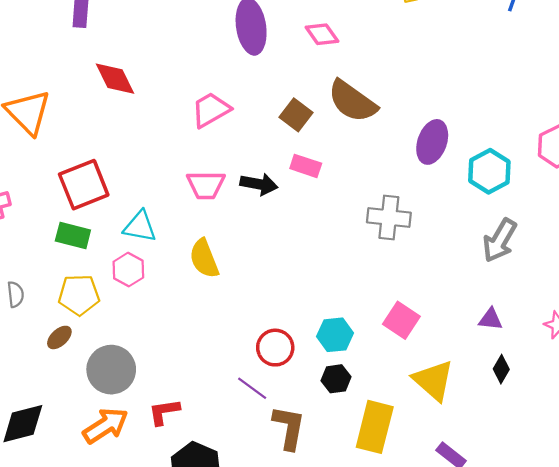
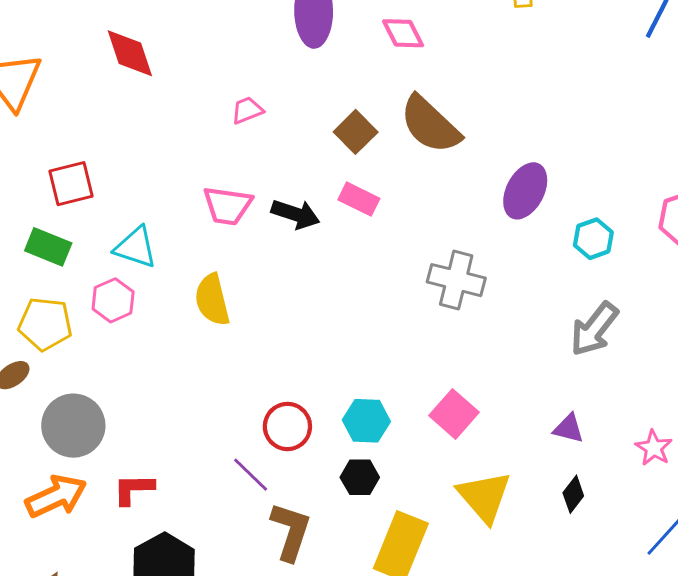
pink trapezoid: (211, 110) -> (247, 110), size x0.6
cyan hexagon: (489, 171) -> (593, 239), size x0.7
red square: (84, 185) -> (71, 184), size x0.7

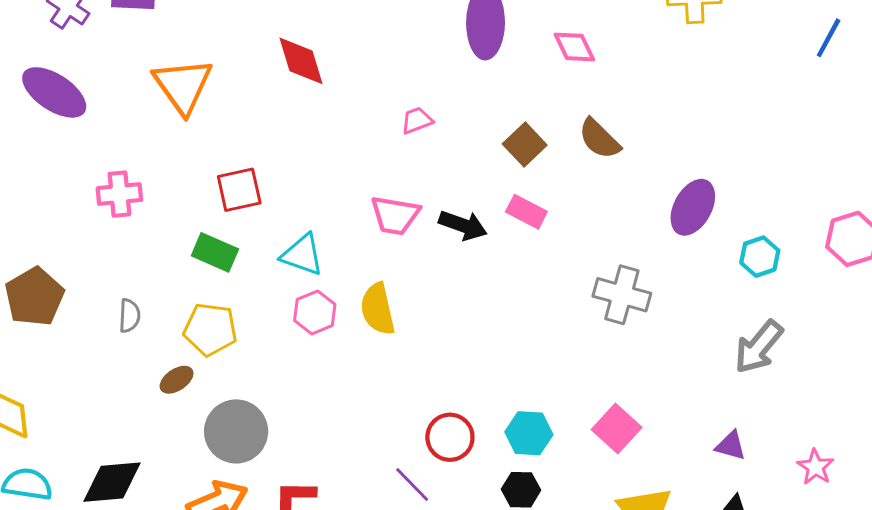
brown semicircle: (430, 125) -> (599, 139), size x0.7
pink hexagon: (113, 300) -> (315, 312), moved

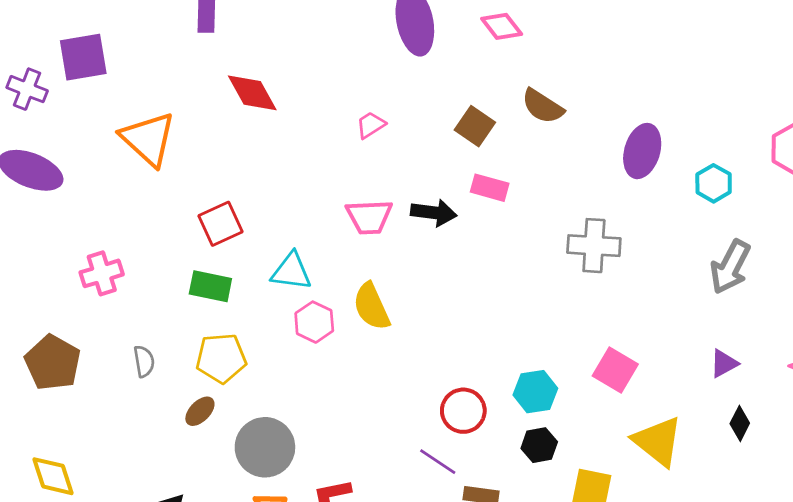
pink cross: (119, 194) -> (102, 273), moved
purple triangle: (731, 446) -> (724, 363), turned -32

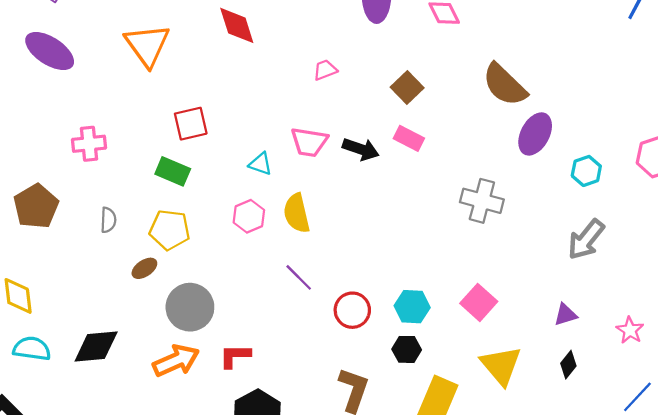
brown semicircle: (543, 106) -> (505, 85), moved, size x1.4
cyan triangle: (291, 271) -> (260, 164), moved, size x0.7
purple line: (438, 462) -> (299, 277), moved

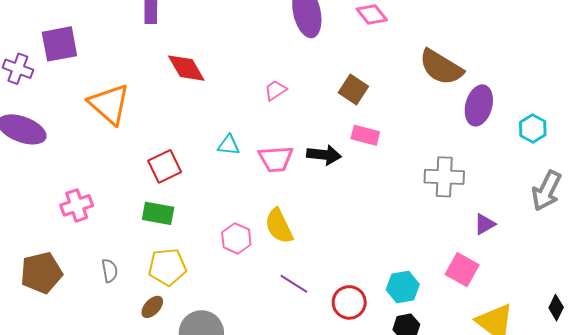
cyan triangle: (260, 164) -> (229, 145), moved
brown pentagon: (36, 206) -> (41, 273), turned 30
purple triangle: (565, 315) -> (485, 224), moved

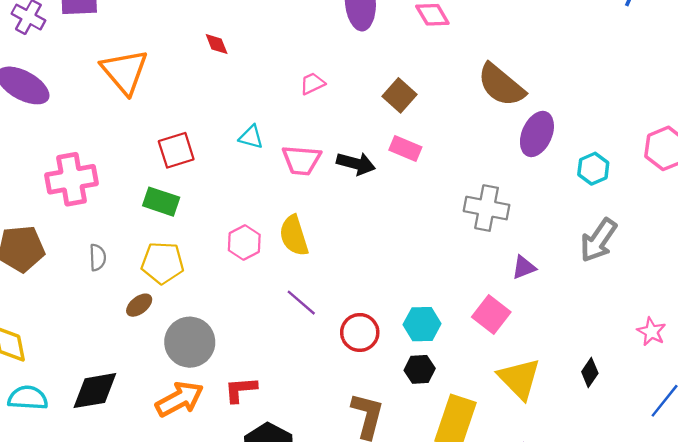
red diamond: (186, 68) -> (217, 44), size x0.6
pink cross: (77, 205) -> (71, 179), size x1.4

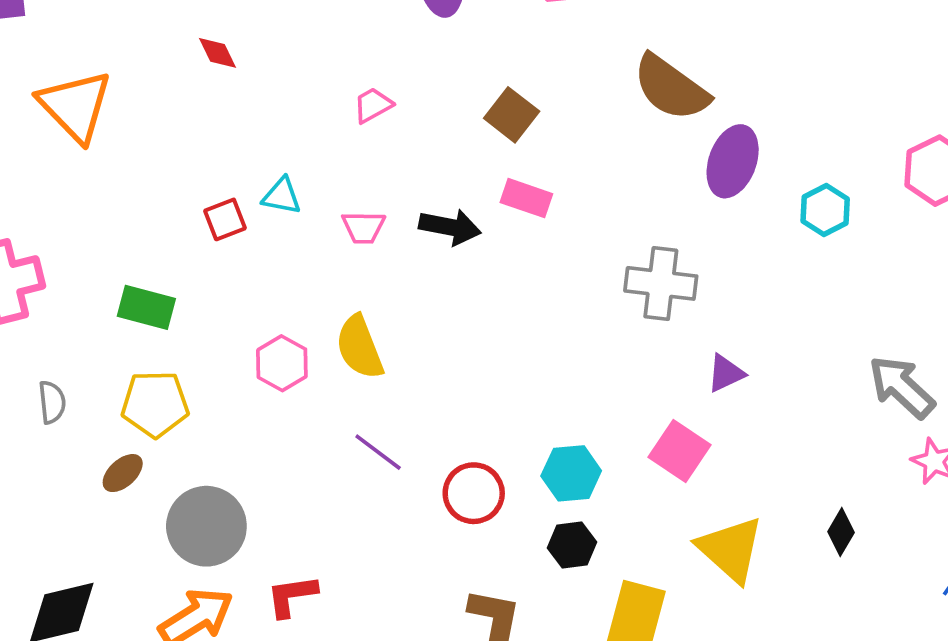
red square: (176, 150) -> (225, 219), moved, size x0.7
pink trapezoid: (301, 160) -> (364, 227), size x0.7
gray arrow: (598, 240) -> (902, 387), moved, turned 102

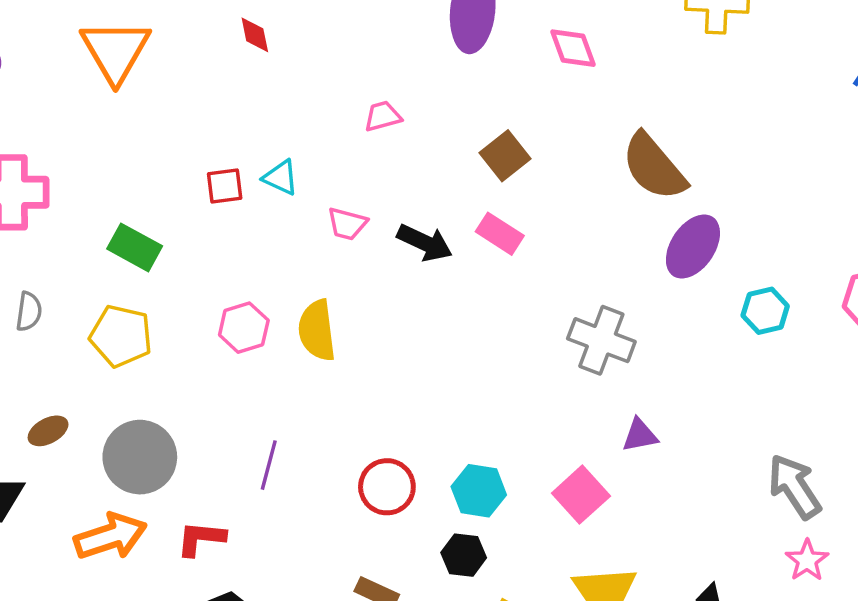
purple line: (378, 452) -> (269, 465), moved, turned 54
brown ellipse: (123, 473) -> (48, 431), moved

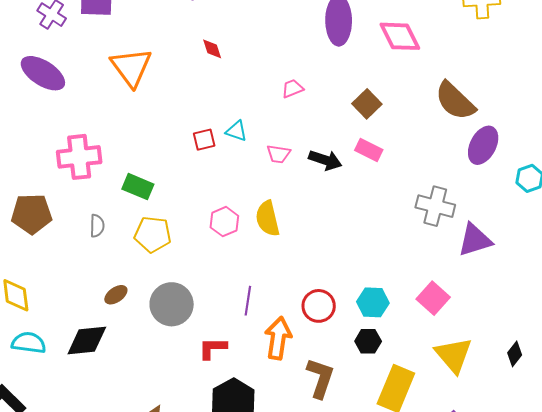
pink diamond: (573, 48) -> (400, 36), size x1.4
green rectangle: (135, 247) -> (138, 187), moved
purple triangle: (640, 435) -> (475, 240), moved, size x1.6
orange arrow: (110, 536) -> (278, 338), moved, turned -57

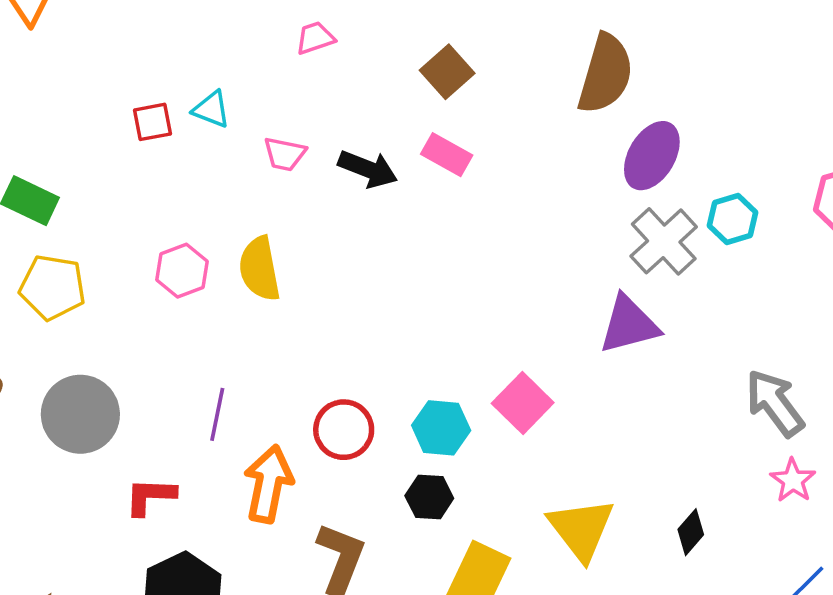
brown semicircle: (455, 101) -> (605, 74), turned -120
gray cross: (435, 206) -> (664, 241), moved, turned 30
pink square: (433, 298) -> (523, 403), moved

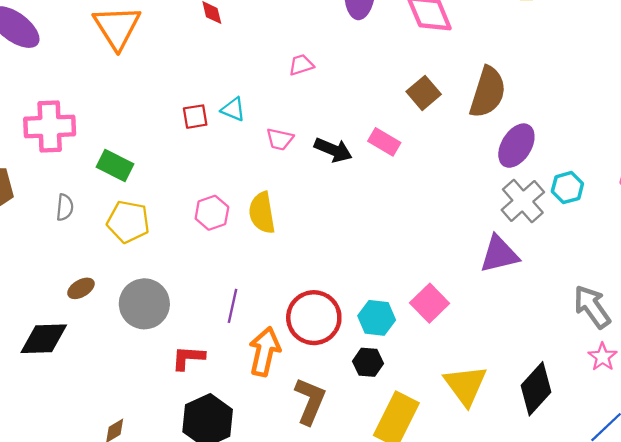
brown square: (447, 72) -> (424, 93), moved
red circle: (344, 430) -> (314, 318), size x1.4
black diamond: (691, 532) -> (536, 389), size x1.8

